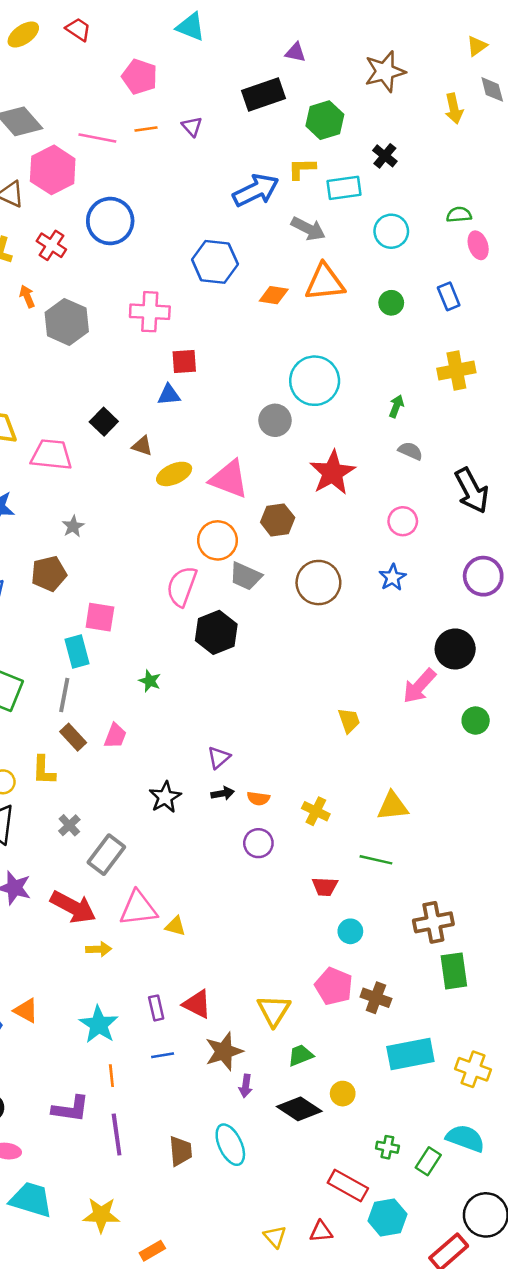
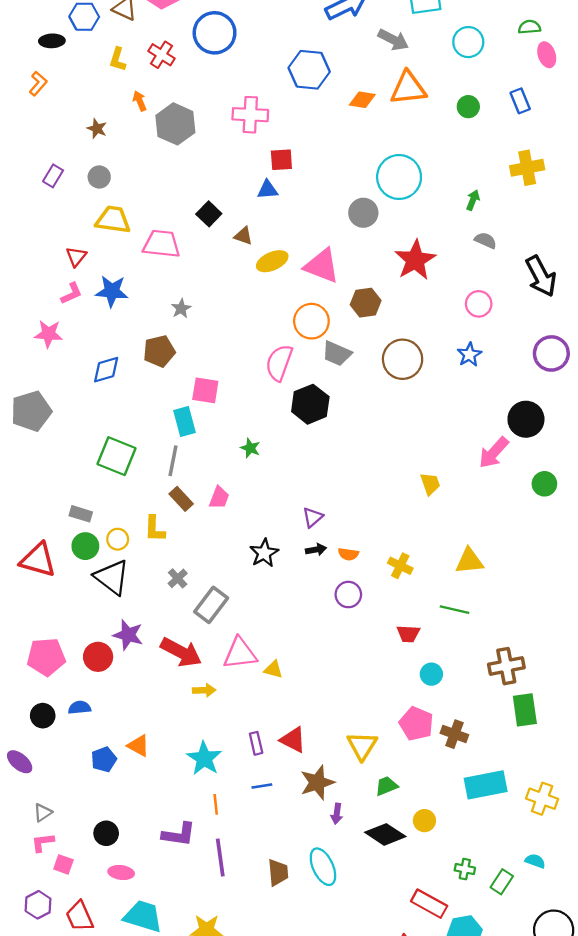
cyan semicircle: (465, 1138) -> (535, 861), size x0.6

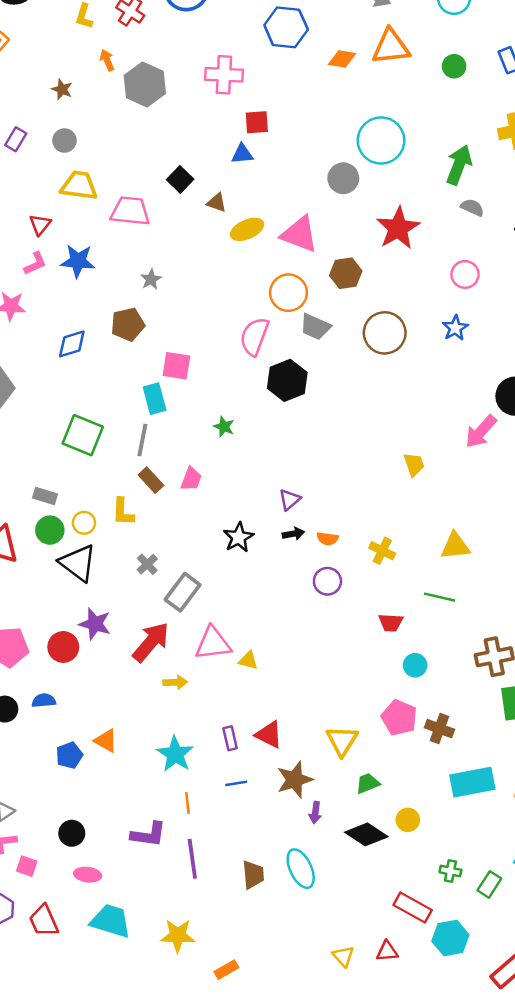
green arrow: (473, 200) -> (459, 165), size x1.8
red arrow: (181, 652) -> (151, 642), turned -78

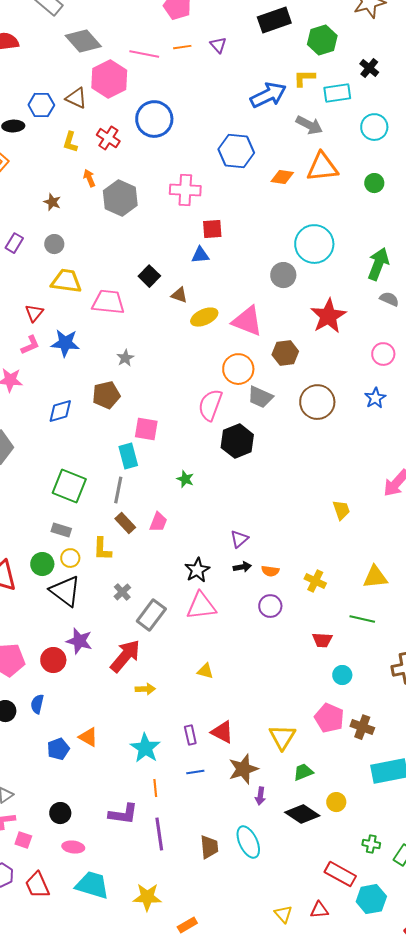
gray rectangle: (45, 496) -> (61, 530), moved
pink triangle: (213, 643) -> (201, 606), moved
blue semicircle: (44, 701) -> (37, 704), turned -72

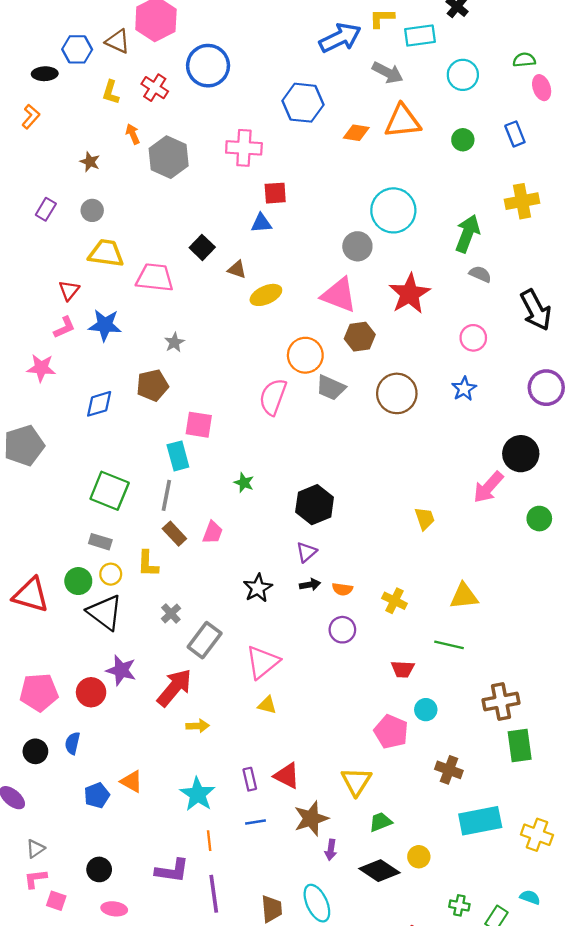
pink triangle: (247, 321) -> (339, 295), moved
black hexagon: (237, 441) -> (315, 505), moved
pink triangle: (201, 606) -> (262, 662), moved, turned -32
pink pentagon: (329, 718) -> (391, 732), moved

